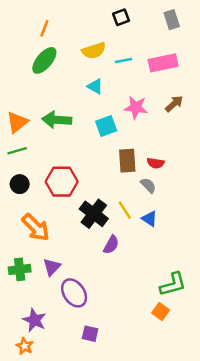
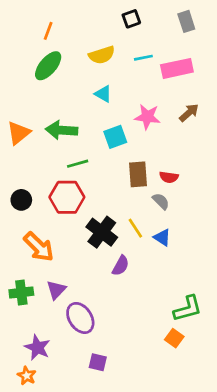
cyan line: (123, 60) -> (143, 58), moved
green line: (17, 151) -> (78, 164), moved

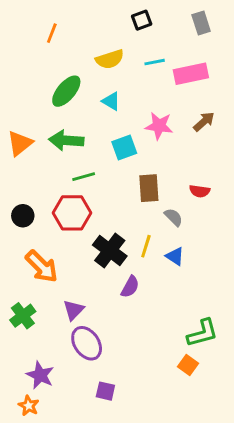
green ellipse: (48, 66) -> (66, 91), moved
red semicircle: (169, 177) -> (200, 191), moved
yellow line: (135, 228) -> (146, 246), turned 50
purple triangle: (56, 290) -> (74, 310), moved
green cross: (21, 292) -> (23, 316), turned -30

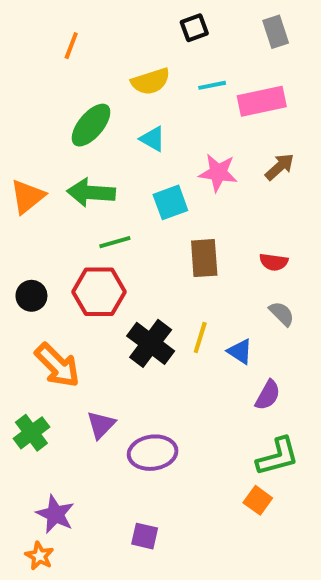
gray semicircle: (174, 217) -> (282, 314), moved
purple semicircle: (130, 287) -> (268, 395), moved
purple ellipse: (87, 343) -> (153, 453), moved, turned -64

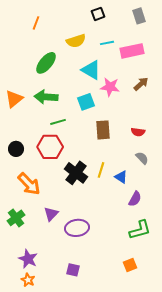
cyan triangle: (153, 139) -> (91, 70), moved, size x1.5
orange square: (258, 500) -> (130, 265), moved, turned 32
orange star: (39, 556) -> (28, 280), moved

